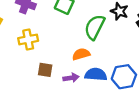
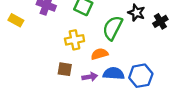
yellow cross: (28, 39) -> (75, 40), moved

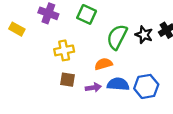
black star: (136, 13) -> (144, 35), moved
yellow cross: (75, 40) -> (64, 50), moved

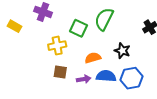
green square: (87, 14) -> (79, 28), moved
black star: (144, 35) -> (122, 51), moved
green semicircle: (117, 37) -> (104, 19), moved

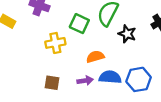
black star: (122, 51) -> (127, 34), moved
brown square: (60, 72) -> (52, 83), moved

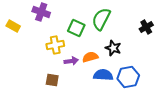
black star: (127, 34) -> (113, 48), moved
purple arrow: (85, 81) -> (71, 61), moved

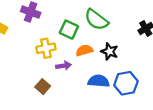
green semicircle: (101, 19) -> (96, 20), turned -80
orange semicircle: (90, 57) -> (84, 50), moved
brown square: (52, 80) -> (43, 87), turned 32

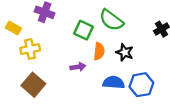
yellow cross: (46, 48) -> (30, 49), moved
orange semicircle: (84, 50) -> (99, 51), turned 112
brown square: (43, 87) -> (33, 85), moved, size x1.5

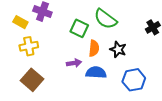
yellow rectangle: (13, 28) -> (20, 22), moved
blue semicircle: (114, 82) -> (96, 72), moved

